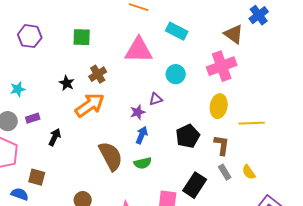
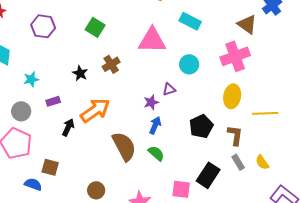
green square: (82, 37) -> (95, 27), turned 30
orange arrow: (90, 105) -> (95, 110), moved
purple rectangle: (33, 118) -> (53, 101), moved
green semicircle: (143, 163) -> (156, 153), turned -126

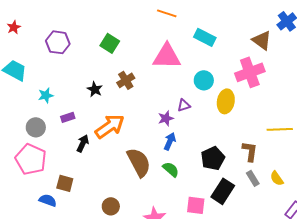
yellow ellipse: (232, 96) -> (226, 101), moved
black pentagon: (201, 126) -> (213, 158), moved

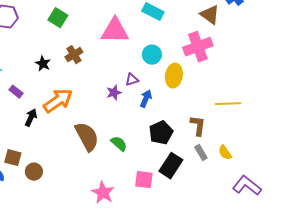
purple rectangle: (68, 117) -> (16, 92), turned 56
blue arrow: (170, 141) -> (146, 99), moved
brown circle: (111, 206) -> (34, 172), moved

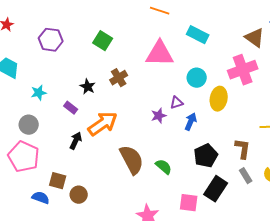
purple rectangle: (16, 92) -> (71, 108), moved

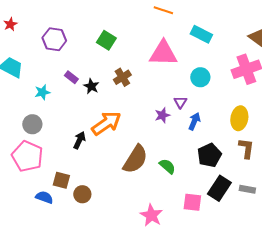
yellow ellipse: (219, 99) -> (239, 118), moved
purple triangle: (177, 103) -> (180, 102), turned -40
purple rectangle: (71, 108) -> (71, 77), moved
brown semicircle: (132, 160) -> (135, 159), turned 60
gray rectangle: (246, 176) -> (247, 189), moved, turned -49

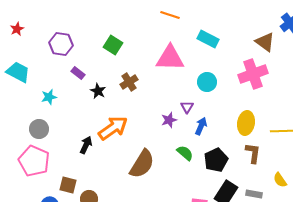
purple rectangle: (71, 77) -> (78, 73), moved
green semicircle: (167, 166) -> (185, 153), moved

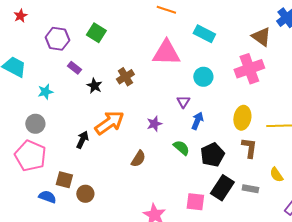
red star: (17, 29) -> (20, 16), moved
green square: (113, 45) -> (96, 33), moved
purple star: (169, 120) -> (154, 124), moved
brown semicircle: (142, 164) -> (138, 159), size x0.6

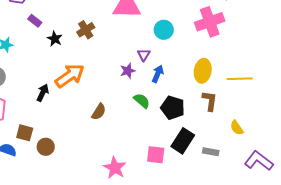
purple star: (154, 124) -> (128, 71), moved
black pentagon: (212, 155) -> (173, 108), turned -30
gray rectangle: (250, 189) -> (211, 152), moved

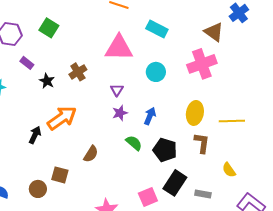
purple triangle: (144, 55) -> (117, 90), moved
brown square: (25, 133) -> (60, 175), moved
pink square: (156, 155) -> (148, 197), turned -30

